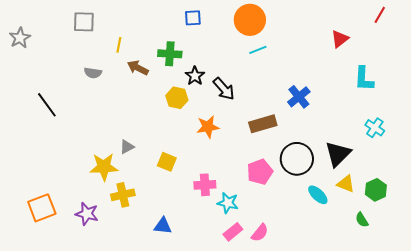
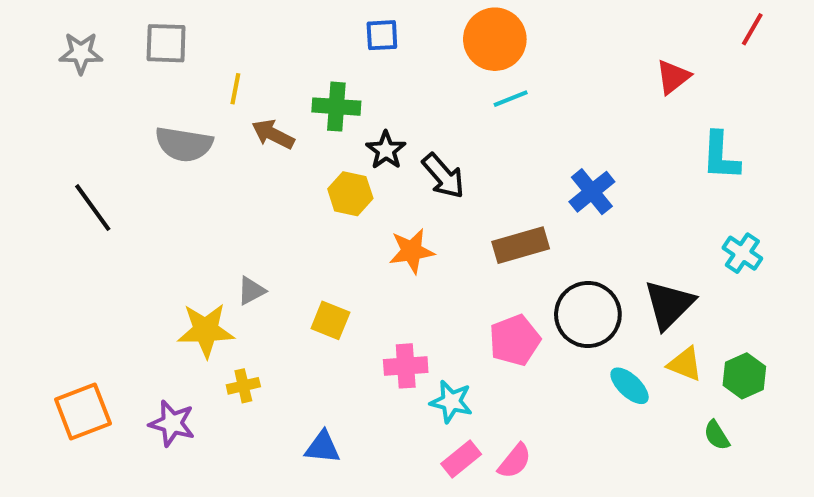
gray star: (20, 38) -> (81, 53), moved, turned 30
gray semicircle: (93, 73) -> (184, 144), size x1.6
yellow cross: (123, 195) -> (243, 386), size x0.7

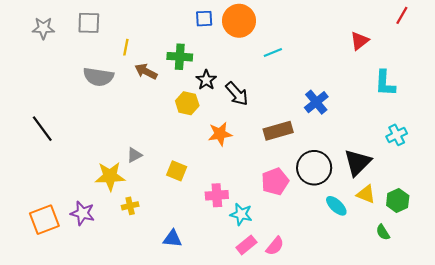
orange circle: (495, 39) -> (239, 21), moved
black line: (93, 208) -> (42, 129), moved
cyan cross: (742, 253) -> (397, 135), turned 30
purple star: (172, 423) -> (82, 213), moved

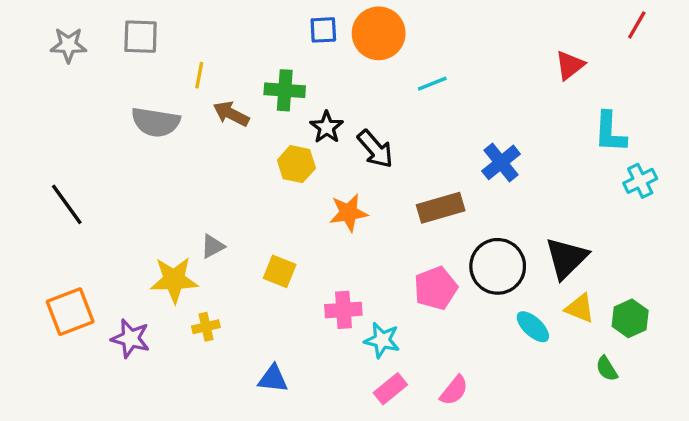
cyan cross: (397, 135) -> (640, 181), moved
orange square: (44, 220) -> (70, 312), moved
pink semicircle: (275, 246) -> (454, 390), moved

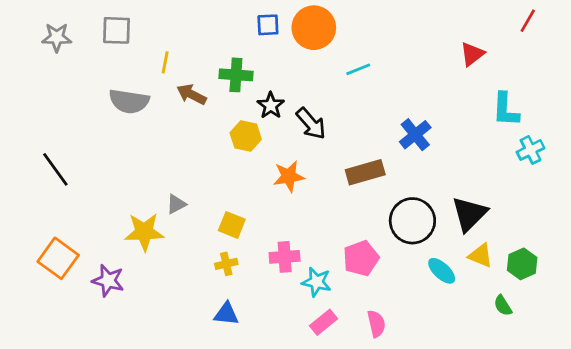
pink pentagon: (436, 288) -> (361, 258), moved
orange square: (70, 312) -> (58, 258), turned -33
yellow cross: (206, 327) -> (226, 264), moved
pink semicircle: (454, 390) -> (376, 324), turned -52

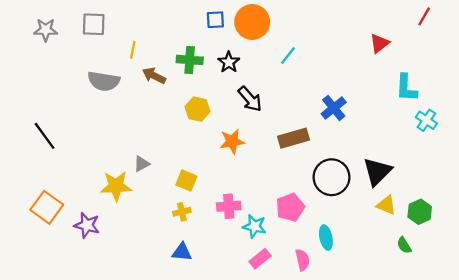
cyan line: (358, 69) -> (288, 55), turned -30
black star: (271, 105) -> (229, 62), moved
cyan cross: (531, 150) -> (426, 120), turned -30
cyan ellipse: (442, 271) -> (326, 238), moved, turned 35

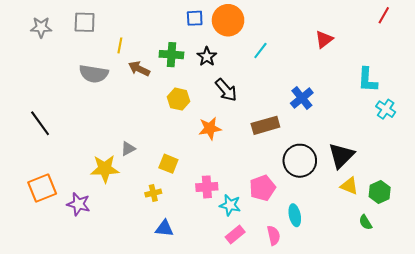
red triangle: (380, 43) -> (324, 39), moved
orange square: (47, 207) -> (42, 188), turned 32
yellow cross: (182, 212) -> (153, 193), moved

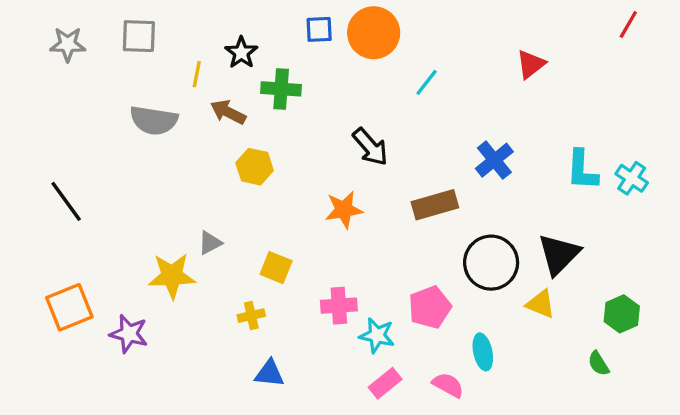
black star: (207, 57) -> (241, 53), moved
cyan L-shape: (368, 80) -> (582, 170), moved
yellow hexagon: (179, 99) -> (255, 167), moved
yellow triangle: (349, 186) -> (541, 304), moved
pink semicircle: (274, 235) -> (448, 385), turned -48

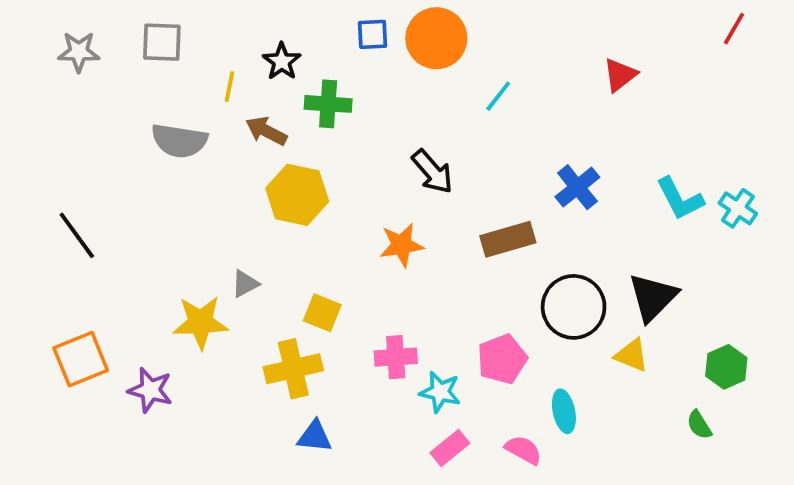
yellow hexagon: (255, 167) -> (297, 195), size x1.4
cyan L-shape: (582, 170) -> (680, 199), turned -30
yellow cross: (251, 316) -> (293, 369), size x1.8

